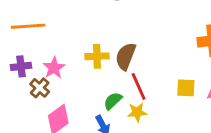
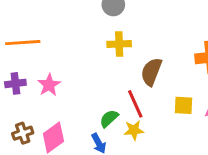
yellow cross: (97, 56) -> (119, 44), moved
brown semicircle: (126, 56) -> (151, 72), moved
brown cross: (40, 88) -> (23, 133), moved, turned 30

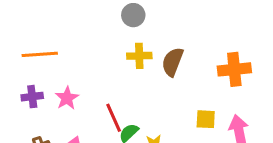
brown semicircle: (151, 72) -> (173, 62), moved
red line: (135, 104) -> (114, 118), moved

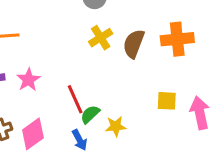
yellow cross: (139, 56) -> (101, 38), turned -30
orange cross: (234, 69) -> (177, 39), moved

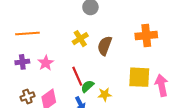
yellow cross: (101, 38) -> (80, 39), moved
brown semicircle: (134, 44) -> (105, 46), moved
yellow square: (167, 101) -> (139, 77), size x1.6

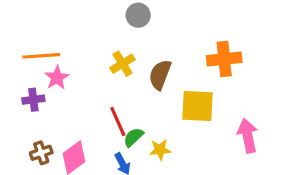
pink star: (46, 63) -> (57, 78), moved
yellow square: (139, 77) -> (198, 106), moved

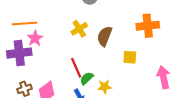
purple cross: (33, 100) -> (19, 53), size x1.6
yellow square: (198, 106) -> (130, 57), size x0.6

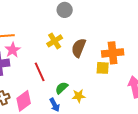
orange cross: (148, 26) -> (113, 53), moved
red line: (76, 68) -> (40, 72), moved

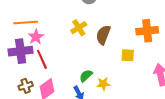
orange cross: (113, 53) -> (147, 31), moved
red line: (40, 72) -> (42, 59), moved

